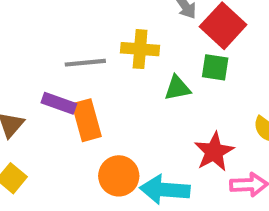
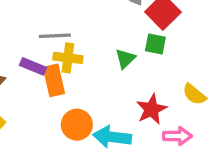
yellow cross: (140, 49) -> (68, 58), moved
green triangle: (177, 88) -> (125, 59), turned -35

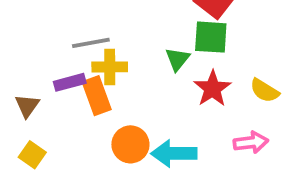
green square: (155, 44) -> (211, 37), size x1.4
purple rectangle: (33, 66) -> (70, 82), turned -30
red star: (152, 109) -> (212, 89), moved

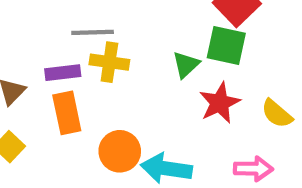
orange rectangle: (97, 96) -> (67, 113), moved

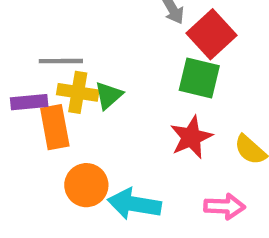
green triangle: (186, 65) -> (109, 95), moved
orange rectangle: (67, 113) -> (55, 127), moved

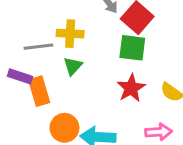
yellow cross: (78, 92) -> (70, 34), moved
purple rectangle: (29, 102) -> (20, 76), turned 30

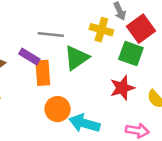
yellow cross: (70, 34) -> (101, 30), moved
green triangle: (73, 66) -> (76, 58), size x1.5

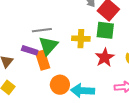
yellow cross: (101, 30) -> (81, 39), moved
green triangle: (76, 58) -> (48, 46), moved

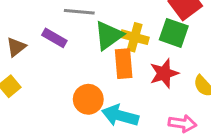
green triangle: (48, 46) -> (109, 35), moved
orange rectangle: (43, 60) -> (124, 64), moved

